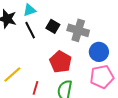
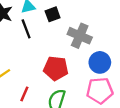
black square: (53, 26) -> (53, 14), moved, turned 32
red pentagon: (61, 62) -> (56, 68), turned -30

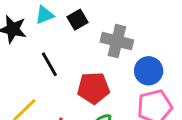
black line: (26, 29) -> (49, 64), moved

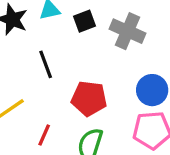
gray cross: (117, 41) -> (127, 31), moved

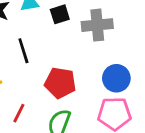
gray cross: (127, 31) -> (97, 25), turned -32

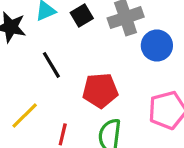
blue circle: (116, 78) -> (157, 45), moved

